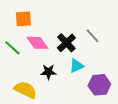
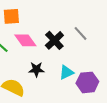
cyan triangle: (76, 66) -> (66, 72), moved

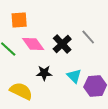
cyan triangle: (66, 72) -> (74, 76), turned -49

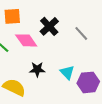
black cross: (62, 44) -> (49, 26), moved

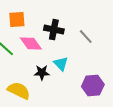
black cross: (49, 26) -> (54, 30), turned -36
cyan triangle: (67, 72) -> (61, 64), moved

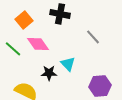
orange square: (17, 20) -> (24, 20), turned -36
black cross: (54, 30) -> (60, 14), moved

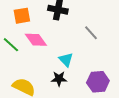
orange square: (24, 20) -> (22, 16), turned 30
black star: (49, 73) -> (59, 79), moved

